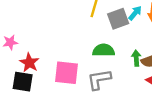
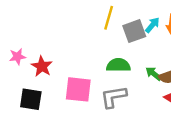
green arrow: (136, 58) -> (154, 74), turned -48
red star: (29, 63) -> (42, 66), moved

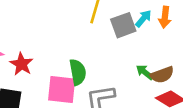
green semicircle: (118, 65) -> (78, 72), moved, turned 80

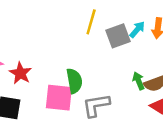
green arrow: (145, 72) -> (139, 81), turned 30

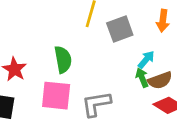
cyan arrow: (137, 30) -> (146, 60), moved
green semicircle: (74, 81) -> (63, 60), moved

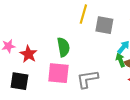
gray square: (120, 29) -> (104, 25), turned 30

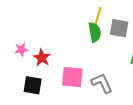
green semicircle: (63, 47) -> (95, 32), moved
gray L-shape: (87, 79) -> (102, 83), turned 75

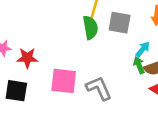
red star: (42, 58) -> (27, 58), turned -30

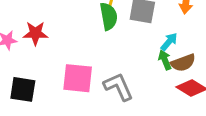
red star: (27, 58) -> (35, 33), moved

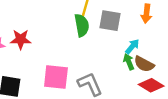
brown semicircle: (183, 63) -> (144, 64), turned 48

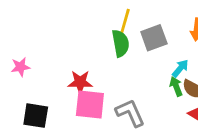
gray square: (110, 21) -> (154, 38), turned -30
red star: (21, 39) -> (80, 82), moved

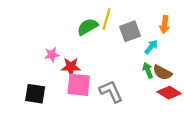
green semicircle: (121, 43) -> (88, 27), moved, turned -110
pink star: (20, 67) -> (52, 55), moved
cyan arrow: (180, 68) -> (151, 47), moved

